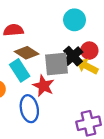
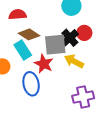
yellow arrow: (87, 66) -> (74, 61), moved

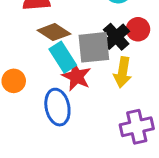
cyan rectangle: (23, 50) -> (63, 57), moved
yellow arrow: (74, 61) -> (123, 72), turned -108

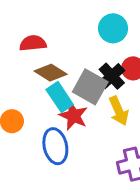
gray square: (94, 47) -> (90, 87), turned 36
yellow arrow: (123, 72) -> (119, 111), turned -32

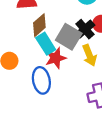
brown diamond: (51, 73) -> (39, 25), turned -75
red star: (74, 116) -> (56, 58), turned 30

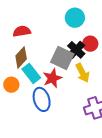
brown diamond: (39, 25) -> (21, 57), moved
cyan rectangle: (46, 44) -> (31, 73), moved

